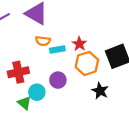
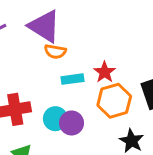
orange semicircle: (43, 41) -> (55, 51), moved
cyan circle: (37, 92) -> (55, 119), moved

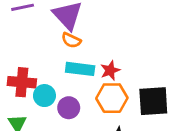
cyan rectangle: (73, 79) -> (80, 69), size x1.4
cyan circle: (55, 119) -> (44, 96), moved

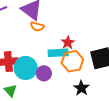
cyan rectangle: (80, 69) -> (58, 53), moved
cyan circle: (44, 96) -> (26, 68), size x1.5

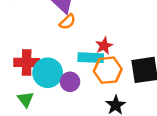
orange semicircle: (37, 27) -> (67, 22), turned -64

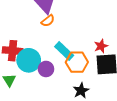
red star: (104, 46) -> (101, 46), moved
cyan rectangle: (91, 58) -> (64, 51), turned 36

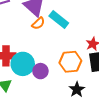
cyan rectangle: (64, 51) -> (59, 20), moved

